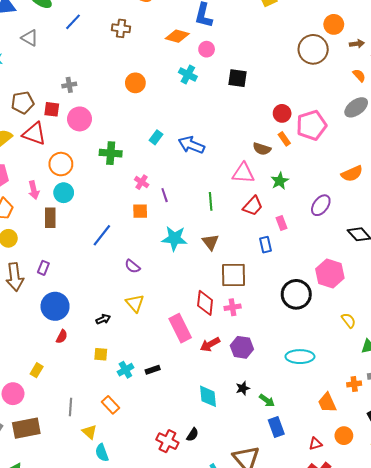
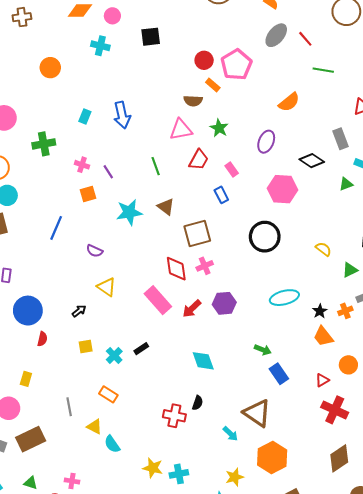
blue arrow: (191, 145) -> (122, 115), turned -110
pink hexagon: (330, 274) -> (282, 189), moved
black star: (243, 388) -> (320, 311), moved

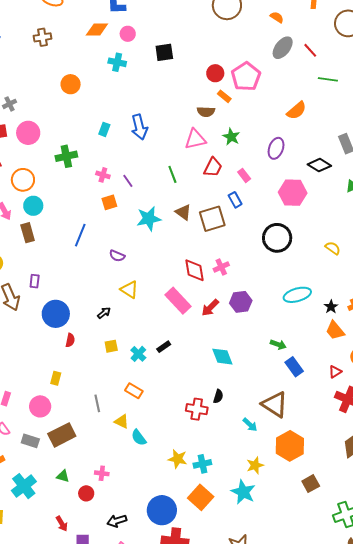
brown square: (197, 234) -> (212, 219), moved

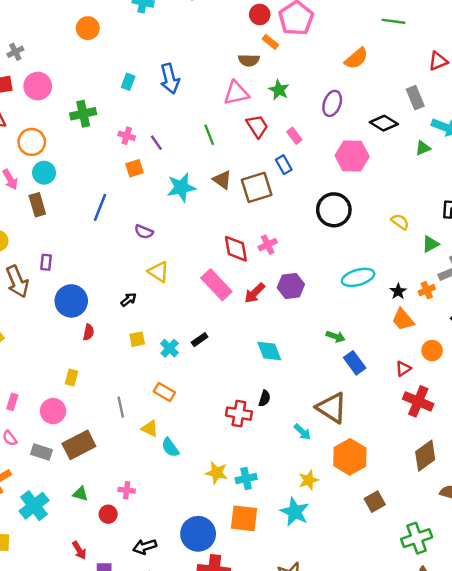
red trapezoid: (213, 167) -> (257, 126), turned -60
orange square: (201, 497) -> (244, 518), turned -35

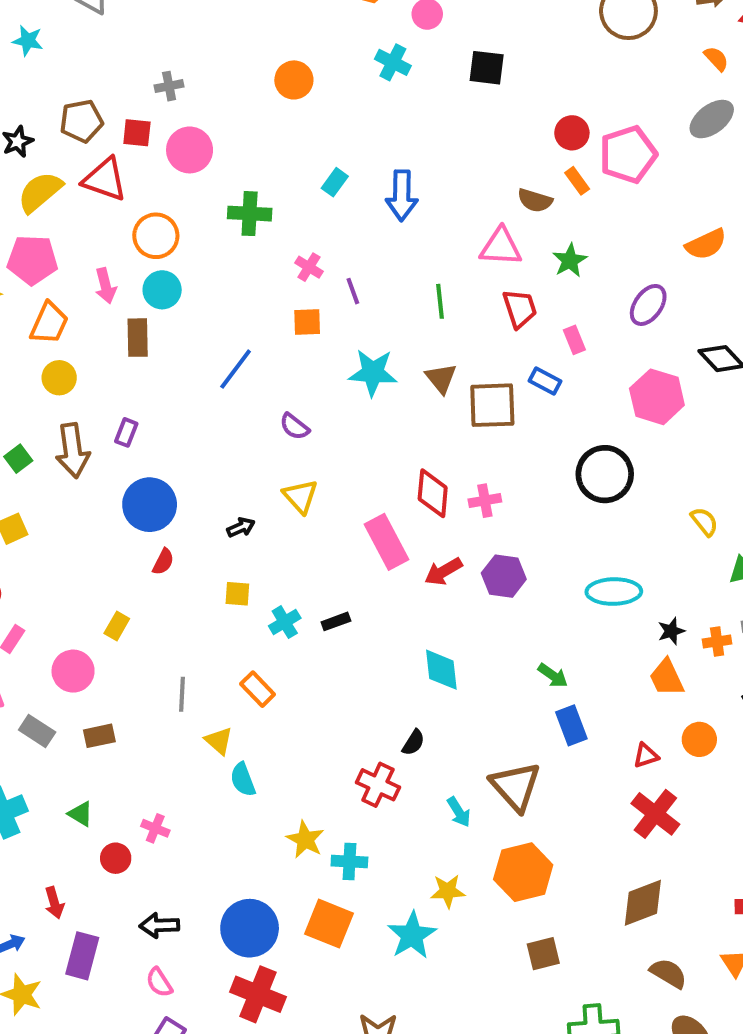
blue rectangle: (284, 165) -> (545, 381), turned -48
red cross: (239, 414) -> (378, 785), moved
brown rectangle: (79, 445) -> (99, 736), size x0.6

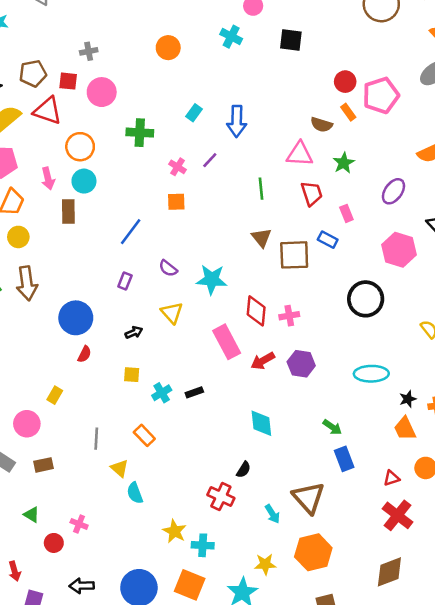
purple line: (353, 291) -> (210, 160), moved, turned 63
cyan star: (373, 373) -> (212, 280), moved
purple rectangle: (126, 432) -> (125, 281), moved

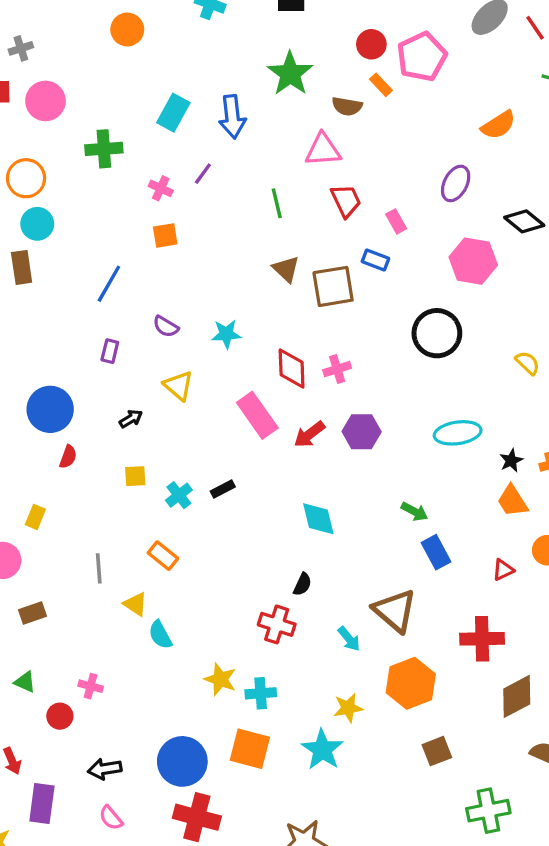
cyan rectangle: (194, 113) -> (173, 113), size x1.5
green star: (344, 163) -> (290, 74), moved, size x1.5
cyan star: (212, 280) -> (226, 334), size x0.7
red cross: (398, 515) -> (482, 639), moved, turned -32

